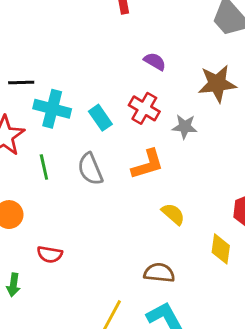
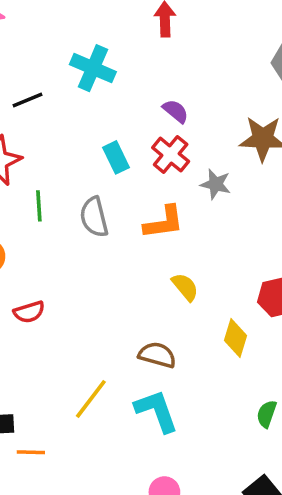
purple semicircle: (155, 61) -> (176, 111), moved
black line: (21, 82) -> (28, 100), turned -30
cyan cross: (52, 109) -> (93, 68), moved
red semicircle: (50, 254) -> (29, 312), turned -35

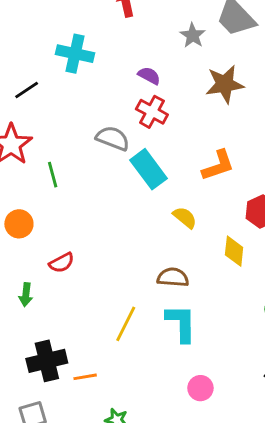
cyan rectangle: (116, 157) -> (148, 169), moved, size x1.5
gray star: (216, 184) -> (193, 35), moved, turned 30
gray semicircle: (94, 217) -> (113, 138), moved, turned 136
orange L-shape: (164, 222) -> (218, 165), moved
cyan L-shape: (157, 411) -> (181, 323), turned 30

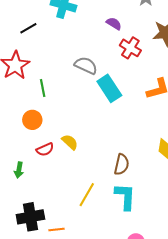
red cross: (152, 112) -> (130, 48), moved
yellow semicircle: (185, 218) -> (70, 142), moved
orange circle: (19, 224) -> (32, 120), moved
brown semicircle: (173, 277) -> (122, 164), turned 95

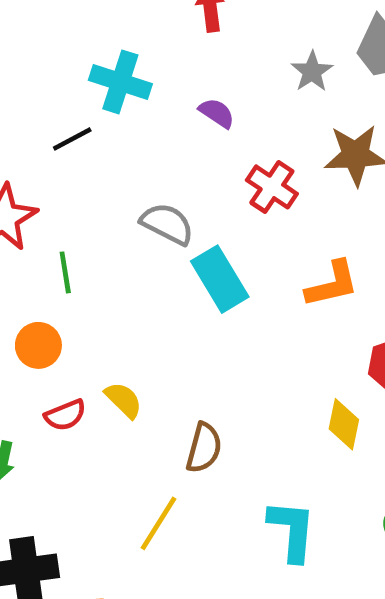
purple semicircle: (114, 24) -> (217, 113), moved
black line: (28, 28) -> (72, 139), moved
brown semicircle: (122, 164) -> (204, 448), moved
cyan L-shape: (125, 197) -> (292, 530), moved

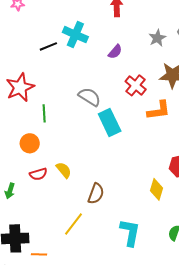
purple semicircle: (217, 113) -> (115, 52), turned 91
black line: (72, 139) -> (48, 46), moved
orange L-shape: (332, 284) -> (159, 110), moved

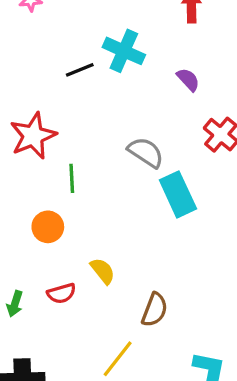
purple semicircle: (115, 52) -> (188, 80), turned -84
red semicircle: (38, 174) -> (61, 293), moved

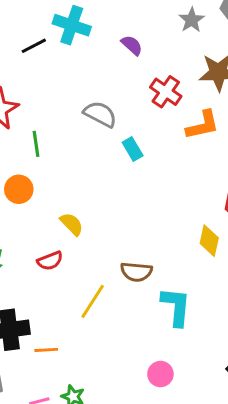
cyan rectangle: (178, 194) -> (133, 149), size x0.6
red semicircle: (61, 293) -> (50, 261), moved
brown semicircle: (155, 310) -> (136, 272), moved, turned 80

